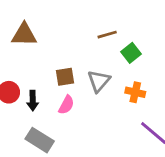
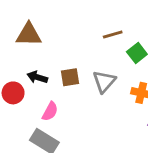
black arrow: (33, 101) -> (37, 77), moved, turned 108
pink semicircle: (66, 105) -> (50, 111), moved

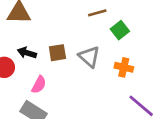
gray triangle: (104, 82) -> (89, 57), turned -30

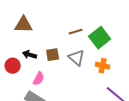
brown line: (97, 13) -> (76, 32), moved
green square: (120, 30) -> (100, 38), size x1.5

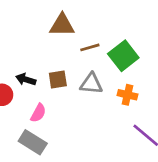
brown triangle: (24, 25) -> (62, 25), moved
gray triangle: (77, 58) -> (91, 84), turned -36

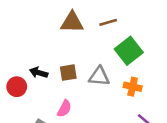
brown line: (90, 47) -> (108, 22), moved
pink semicircle: (38, 113) -> (64, 109), moved

